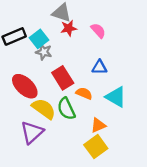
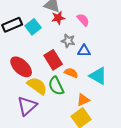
gray star: (44, 52) -> (68, 41), moved

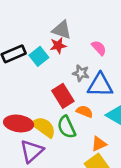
red star: (58, 18) -> (58, 46), moved
blue triangle: (84, 51) -> (100, 85), size x1.6
red ellipse: (21, 67) -> (19, 123), moved, turned -35

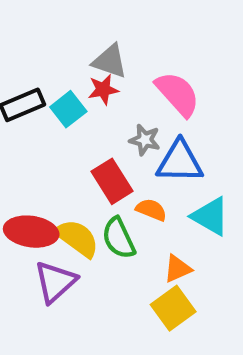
pink semicircle: (99, 48) -> (178, 94), size x1.6

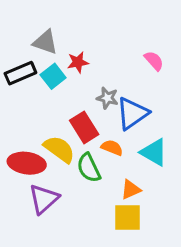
gray triangle: (110, 61) -> (45, 42), moved
pink semicircle: (178, 94) -> (154, 61), moved, size x0.6
blue triangle: (180, 162) -> (132, 113), turned -36
yellow semicircle: (77, 238) -> (59, 149), moved
yellow square: (173, 308) -> (128, 217), turned 36

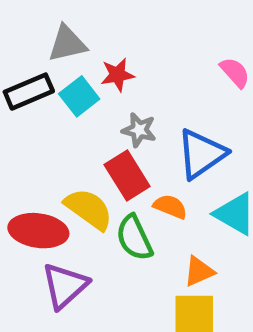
gray triangle: (45, 42) -> (67, 44), turned -32
gray star: (107, 98) -> (139, 130), moved

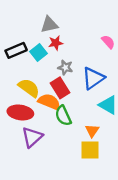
gray triangle: (67, 44) -> (49, 25), moved
orange semicircle: (170, 207) -> (49, 102), moved, size x1.5
yellow semicircle: (89, 209) -> (29, 88), moved
orange triangle: (199, 271) -> (92, 131), turned -32

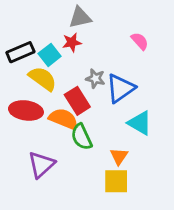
gray triangle: (49, 25) -> (80, 17), moved
gray star: (65, 68) -> (95, 79), moved
yellow semicircle: (29, 88) -> (43, 79), moved
red ellipse: (20, 112) -> (26, 110), moved

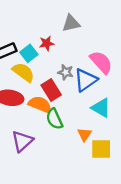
gray triangle: (80, 17) -> (71, 23), moved
pink semicircle: (140, 41) -> (101, 62), moved, size x1.6
yellow square: (116, 181) -> (101, 149), moved

